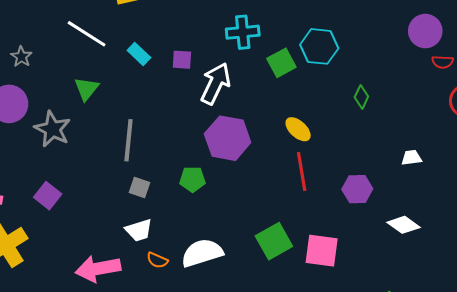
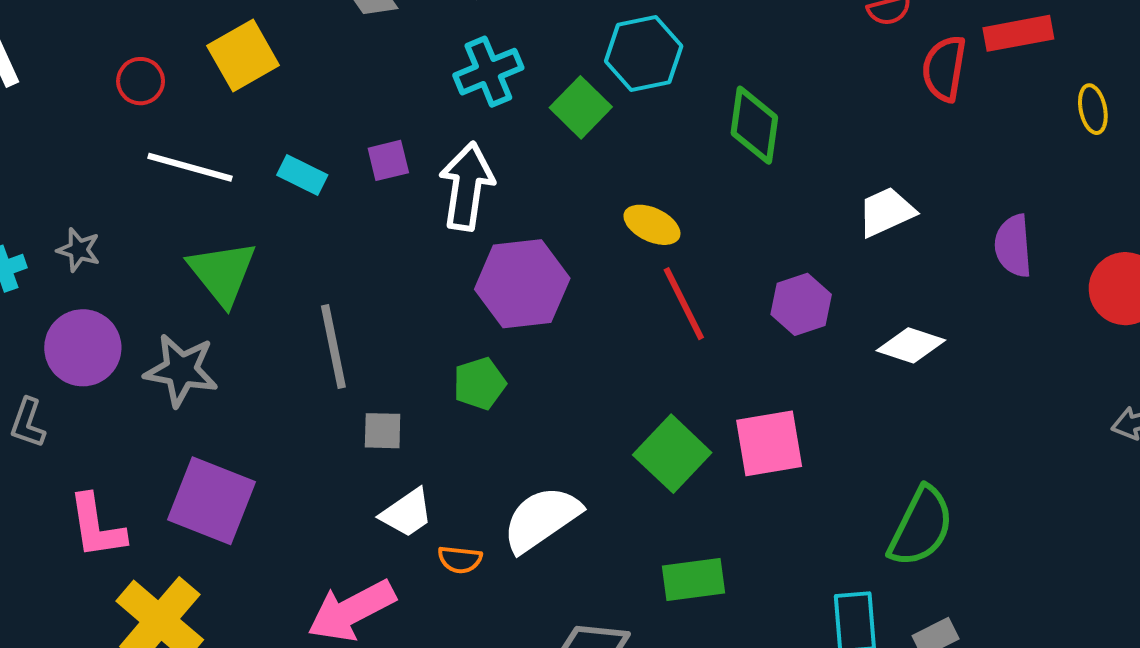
green triangle: (86, 89) -> (222, 273), size x1.4
green diamond: (361, 97) -> (754, 125), size x1.6
white trapezoid: (411, 158) -> (886, 212), size x1.4
purple square: (48, 196) -> (211, 501), size x1.6

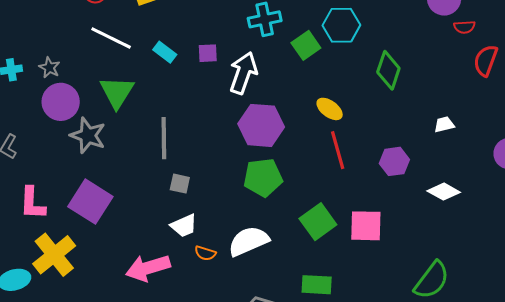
white trapezoid: (886, 212) -> (444, 125), size x0.7
purple circle: (83, 348) -> (61, 102), moved
green pentagon: (479, 383) -> (263, 177), moved, size x1.5

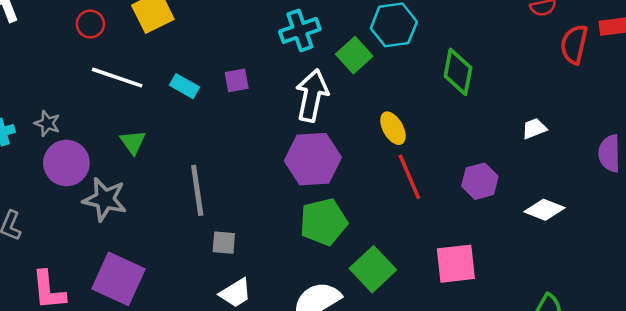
white arrow: (243, 73) -> (312, 95), moved
green triangle: (117, 92) -> (133, 142), size x0.6
yellow ellipse: (330, 109) -> (393, 128), turned 32
green square: (318, 222) -> (373, 269), moved

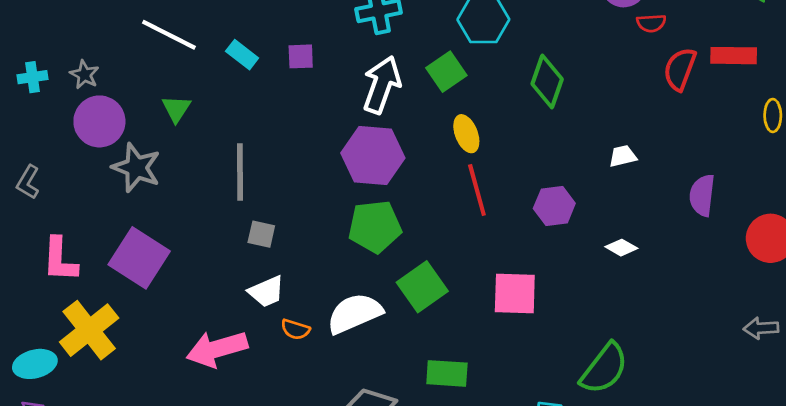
green square: (354, 55) -> (446, 72), moved
white diamond: (544, 210) -> (621, 248), size x0.7

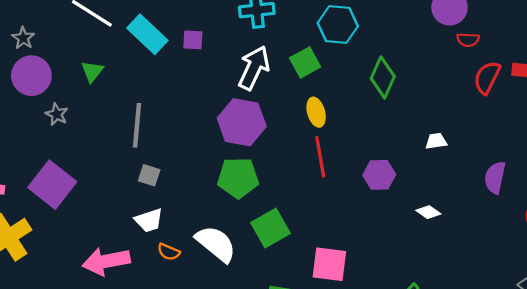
cyan rectangle: (242, 55) -> (147, 34), size x1.6
gray star: (136, 168) -> (57, 114), size x0.6
pink square: (515, 294) -> (329, 264), moved
white semicircle: (355, 313) -> (216, 244), turned 57

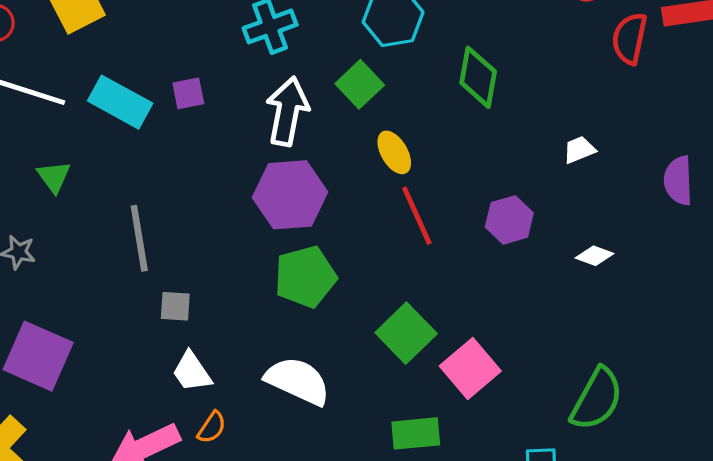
white trapezoid: (149, 220) -> (192, 372), turned 88
green square: (270, 228) -> (406, 333), moved
orange semicircle: (169, 252) -> (212, 427), moved, turned -65
pink square: (329, 264) -> (470, 368), turned -33

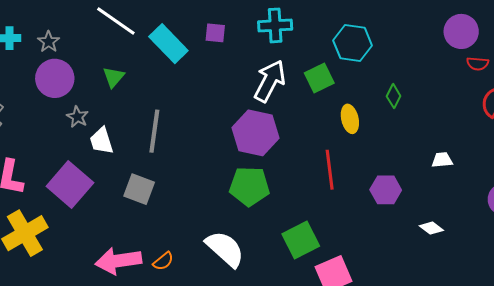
green diamond: (478, 77) -> (394, 96), size x0.6
purple square: (188, 93) -> (215, 33), moved
yellow ellipse: (394, 152) -> (350, 119), moved
gray square: (175, 306) -> (139, 189), moved, size x1.4
white trapezoid: (192, 372) -> (101, 141), moved

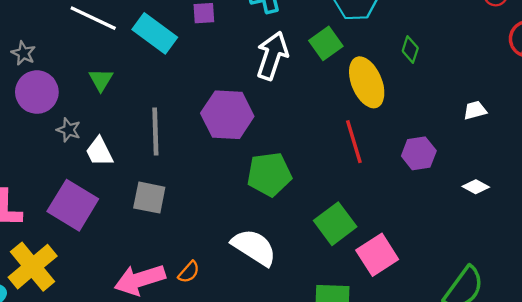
yellow ellipse: (350, 119) -> (367, 82), size x1.6
purple hexagon: (255, 133) -> (227, 115), moved

